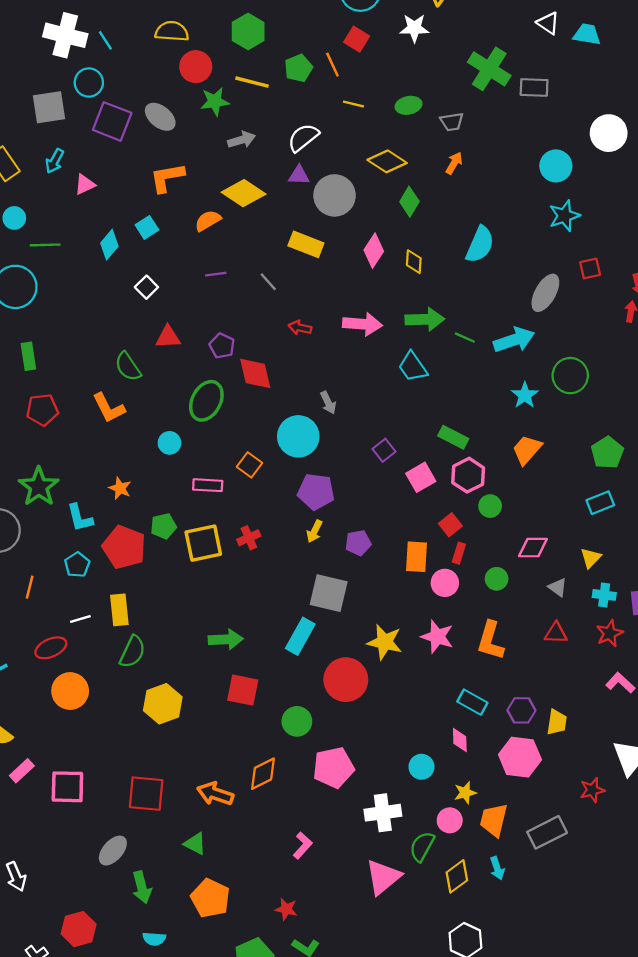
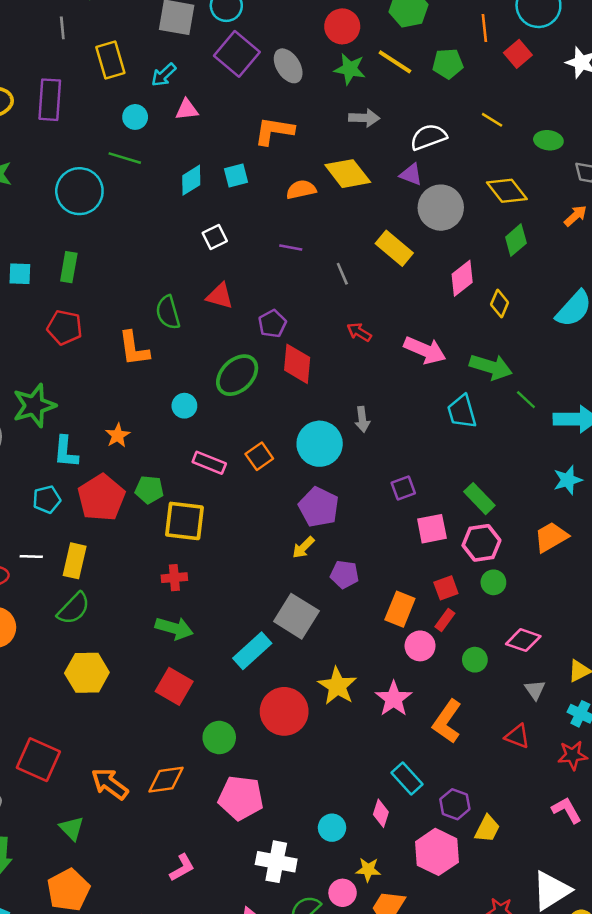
orange line: (332, 65) -> (484, 28), moved
cyan circle: (14, 218) -> (135, 117), moved
red cross: (249, 538) -> (174, 578), moved

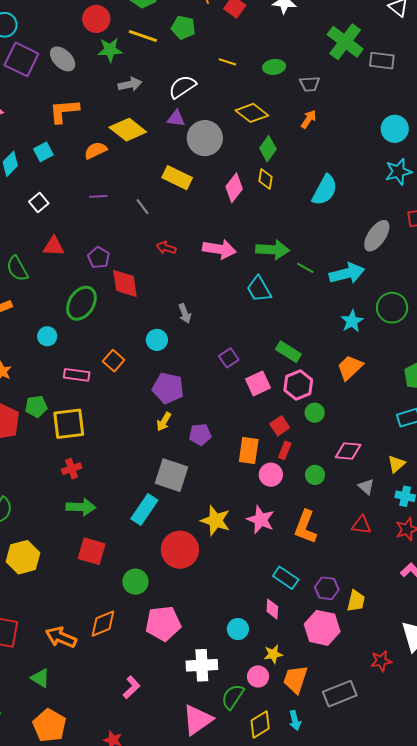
green pentagon: (448, 64) -> (183, 27), turned 30
yellow diamond: (500, 304) -> (266, 179), moved
cyan circle: (320, 444) -> (157, 340), size x0.6

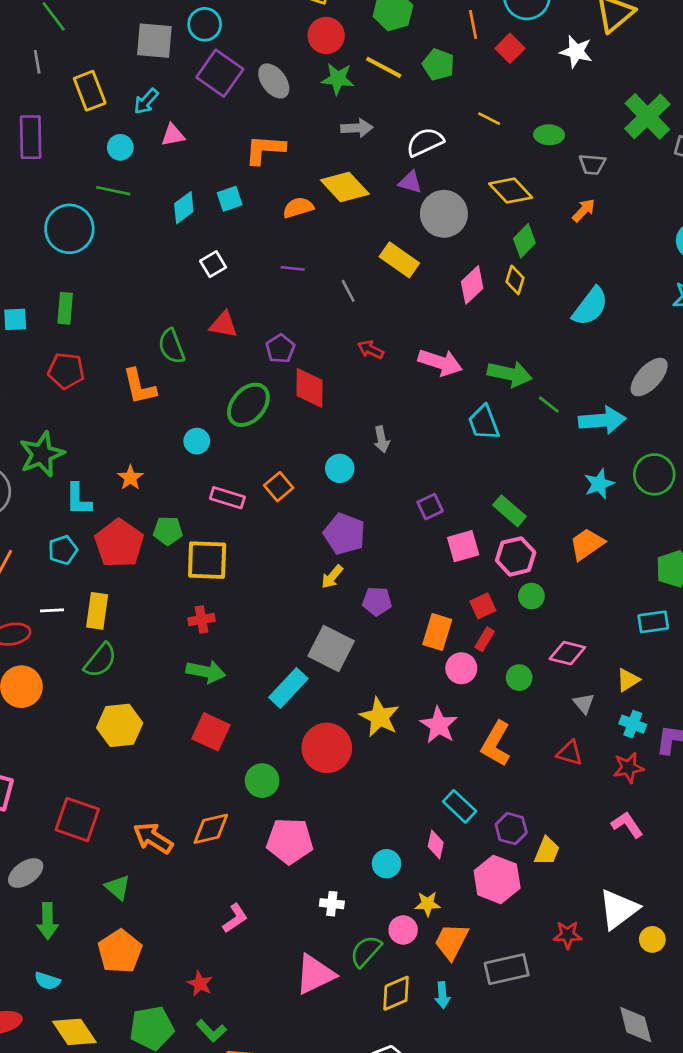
white cross: (202, 665) -> (332, 904), size x0.6

